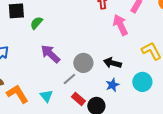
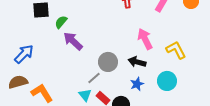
pink arrow: (120, 25) -> (145, 39), moved
purple arrow: (50, 54) -> (73, 41), moved
cyan triangle: (46, 96) -> (85, 95), moved

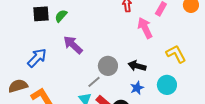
green semicircle: (61, 22) -> (61, 16), moved
pink arrow: (145, 39) -> (145, 28), moved
blue arrow: (24, 54) -> (37, 58), moved

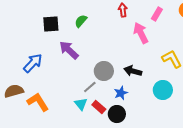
black square: (41, 14) -> (51, 24), moved
green semicircle: (61, 16) -> (81, 21), moved
blue star: (137, 88) -> (121, 93), moved

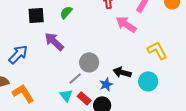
pink arrow: (141, 33) -> (126, 24), turned -30
black arrow: (133, 71) -> (122, 72), moved

